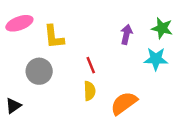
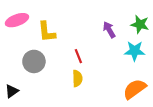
purple arrow: (126, 34) -> (109, 30), turned -42
orange semicircle: (124, 103) -> (135, 89), moved

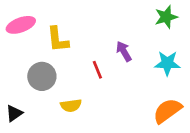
green star: (140, 24) -> (166, 17), moved, turned -30
purple arrow: (109, 30) -> (124, 51), moved
yellow semicircle: (77, 78) -> (71, 105), moved, turned 84

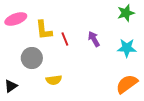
red line: (97, 70) -> (65, 39), moved

